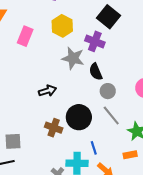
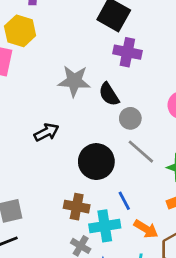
yellow hexagon: (62, 26) -> (20, 31), moved
purple cross: (95, 41) -> (127, 52), moved
brown cross: (54, 128) -> (77, 207), moved

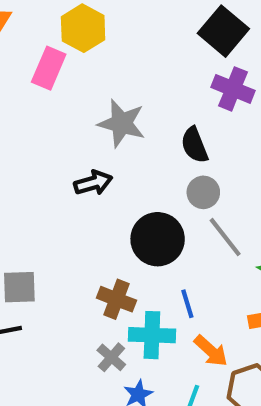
gray star: (74, 81) -> (122, 123), moved
gray circle: (130, 118) -> (203, 192), moved

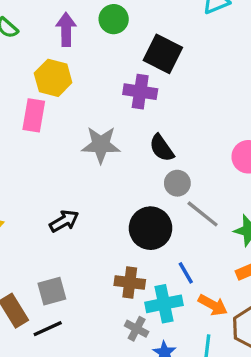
purple cross: (233, 89) -> (140, 92), moved
black arrow: (93, 183) -> (64, 221), moved

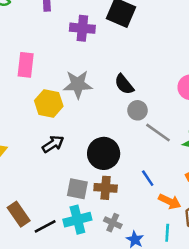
yellow hexagon: (53, 78) -> (49, 103), moved
purple cross: (140, 92) -> (82, 28), moved
black circle: (151, 228) -> (104, 153), moved
gray square: (52, 291) -> (77, 189), moved, turned 30
cyan cross: (164, 304) -> (77, 220), moved

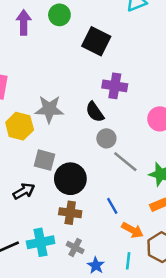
purple cross: (82, 28) -> (115, 86), moved
black arrow: (53, 144) -> (24, 191), moved
gray square: (77, 189) -> (44, 160), moved

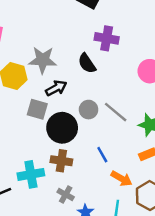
gray circle: (106, 138) -> (89, 110), moved
black arrow: (24, 191) -> (56, 88), moved
cyan cross: (41, 242) -> (31, 174), moved

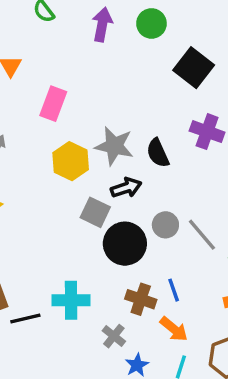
black semicircle: (87, 63) -> (158, 153), moved
brown cross: (61, 161) -> (141, 299), moved
orange arrow: (122, 179) -> (174, 329), moved

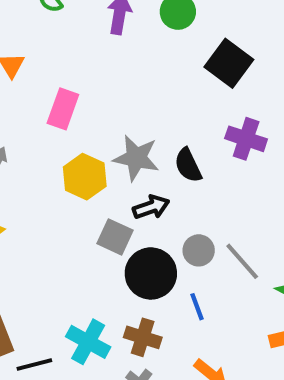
blue line: (174, 290) -> (197, 307), moved
brown cross: (141, 299) -> (143, 337), moved
cyan cross: (71, 300) -> (88, 342), turned 30

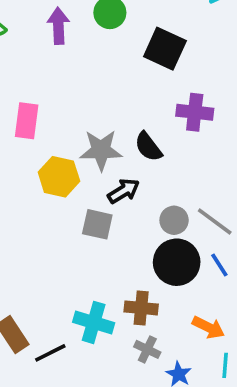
black circle: (151, 273) -> (177, 262), moved
blue line: (197, 307) -> (219, 265), moved

